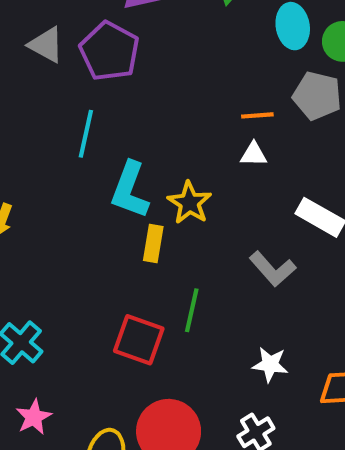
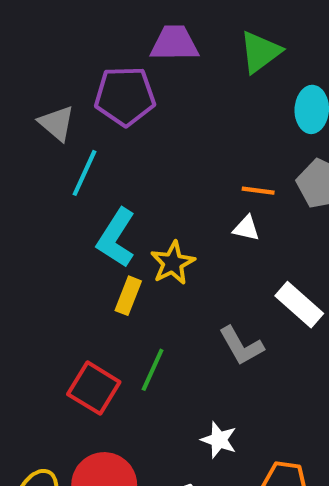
gray triangle: (46, 45) -> (57, 123), moved
purple pentagon: (109, 51) -> (125, 96), turned 30

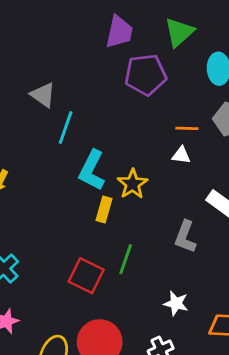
purple trapezoid: (174, 43) -> (119, 32), turned 108
purple pentagon: (125, 96) -> (146, 75), moved
gray L-shape: (241, 346) -> (185, 237), turned 56

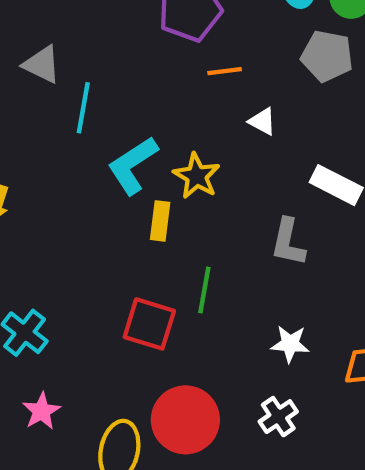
orange line: (187, 128) -> (225, 71), moved
white triangle: (181, 155) -> (262, 121), turned 30
cyan L-shape: (92, 170) -> (133, 165), turned 39

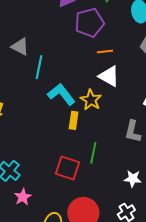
white triangle: (262, 121) -> (109, 76), moved, size x1.6
cyan L-shape: (133, 165) -> (61, 94), turned 84
pink star: (41, 411) -> (23, 197), moved

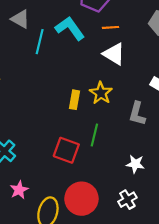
cyan L-shape: (61, 94) -> (70, 28), moved
yellow star: (91, 100) -> (101, 93), moved
pink star: (23, 197) -> (19, 190), moved

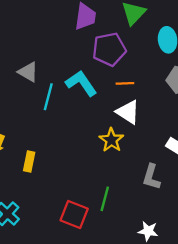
yellow star: (101, 93) -> (111, 140), moved
yellow rectangle: (74, 100) -> (29, 162), moved

